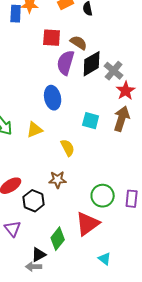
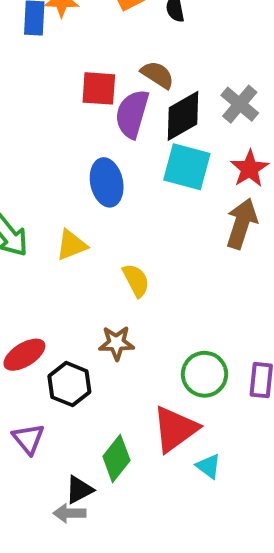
red square: (52, 38) -> (99, 88), moved
gray cross: (114, 71) -> (240, 104), moved
cyan square: (91, 121) -> (187, 167), moved, size x1.4
cyan triangle: (105, 259) -> (208, 466), moved

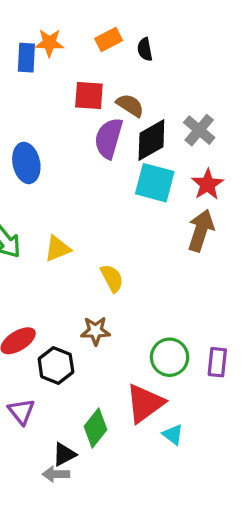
red square: (99, 88) -> (89, 95), moved
blue ellipse: (107, 182) -> (26, 163), moved

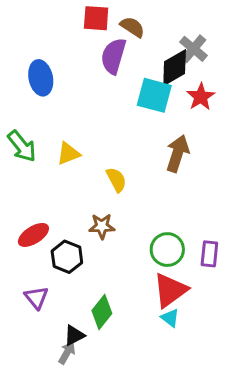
black diamond: (151, 140) -> (175, 68), moved
brown arrow: (201, 230) -> (177, 154), moved
red triangle: (145, 403) -> (170, 290), moved
gray arrow: (56, 474) -> (67, 353), turned 120

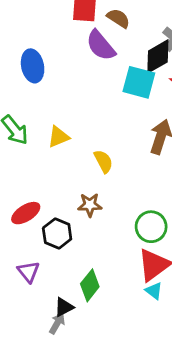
purple semicircle: (113, 56) -> (101, 45), turned -56

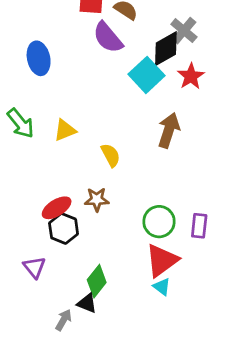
cyan square: (139, 82) -> (147, 75), turned 32
red ellipse: (26, 213) -> (57, 208), moved
black triangle: (64, 307) -> (87, 303), moved, turned 50

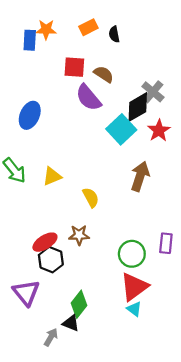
blue ellipse: (39, 58) -> (30, 115), turned 36
purple rectangle: (199, 226) -> (166, 243), moved
purple triangle: (34, 267) -> (26, 293), size x1.4

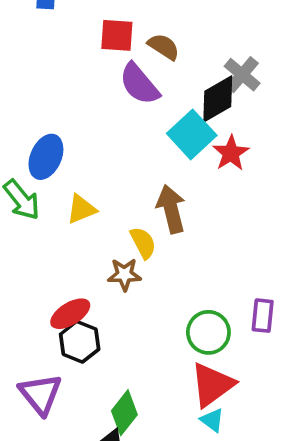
blue ellipse: (30, 115) -> (46, 157), moved
red star: (159, 131) -> (231, 153), moved
brown arrow: (140, 176) -> (171, 209), moved, turned -32
brown star: (79, 235) -> (124, 274), moved

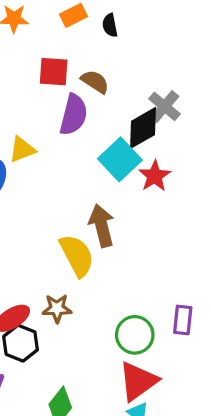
purple semicircle: (139, 84) -> (74, 115), turned -126
yellow triangle: (81, 209) -> (22, 149), moved
yellow semicircle: (143, 243) -> (77, 255), size x1.5
brown star: (124, 274) -> (57, 308), moved

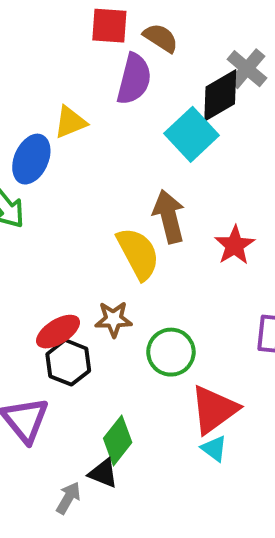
red star: (155, 176) -> (235, 245), moved
green circle: (135, 335) -> (171, 352), moved

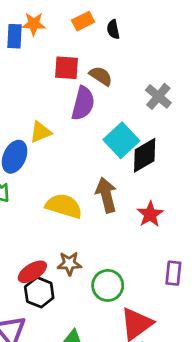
black diamond: (220, 95) -> (145, 155), moved
yellow semicircle: (138, 254) -> (64, 206), moved, turned -45

